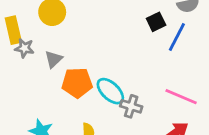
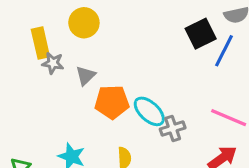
black square: (156, 22) -> (201, 34), size x1.4
gray cross: (131, 106) -> (173, 129), turned -35

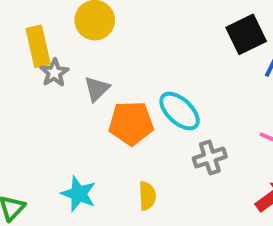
gray star: (53, 63) -> (54, 73), turned 30
cyan ellipse: (149, 111) -> (180, 111), moved

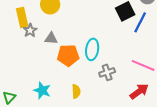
gray triangle: (97, 89) -> (51, 38), turned 48
cyan ellipse: (180, 111) -> (92, 49), turned 55

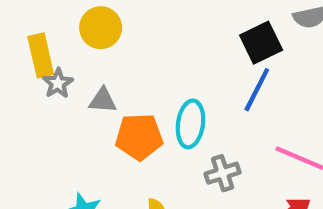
blue line: (140, 22) -> (257, 90), moved

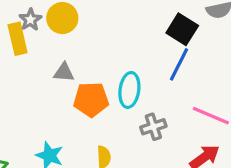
black square: (261, 43) -> (182, 29), turned -32
gray star: (58, 83) -> (30, 20), moved

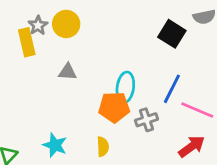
blue line: (179, 64) -> (172, 89), moved
orange pentagon: (91, 100) -> (114, 107), moved

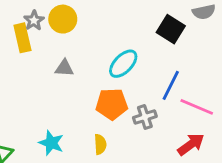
cyan ellipse: (125, 87) -> (123, 64), moved, turned 36

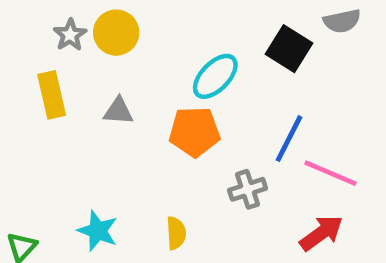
yellow rectangle: (22, 38) -> (52, 95), moved
cyan ellipse: (123, 64) -> (215, 76), moved
orange pentagon: (112, 104) -> (195, 132), moved

